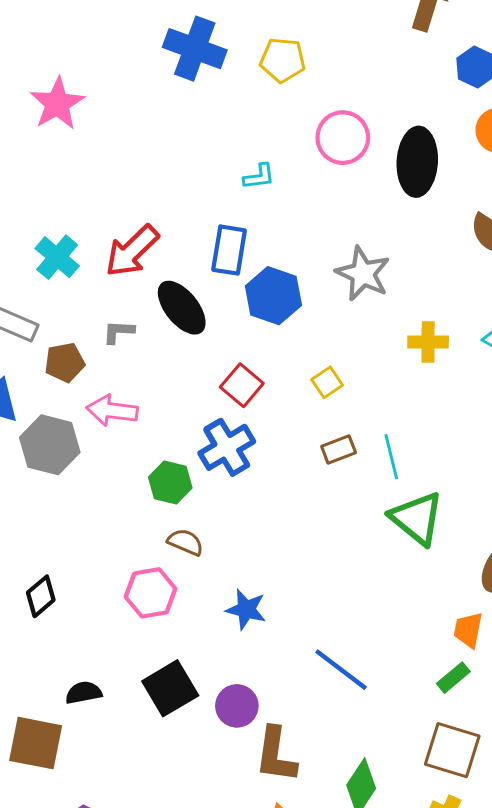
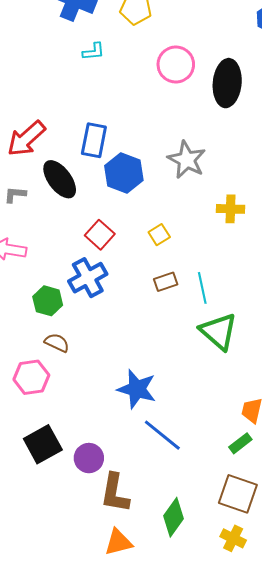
cyan L-shape: (259, 176) -> (93, 52), moved
blue star: (246, 609) -> (137, 389), moved, size x1.4

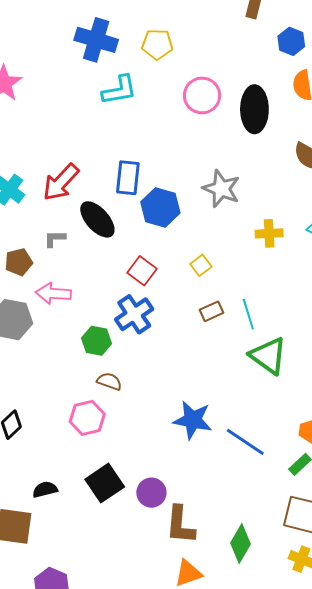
cyan L-shape: (93, 52) -> (119, 90), size x1.6
blue line: (162, 435) -> (245, 442), moved

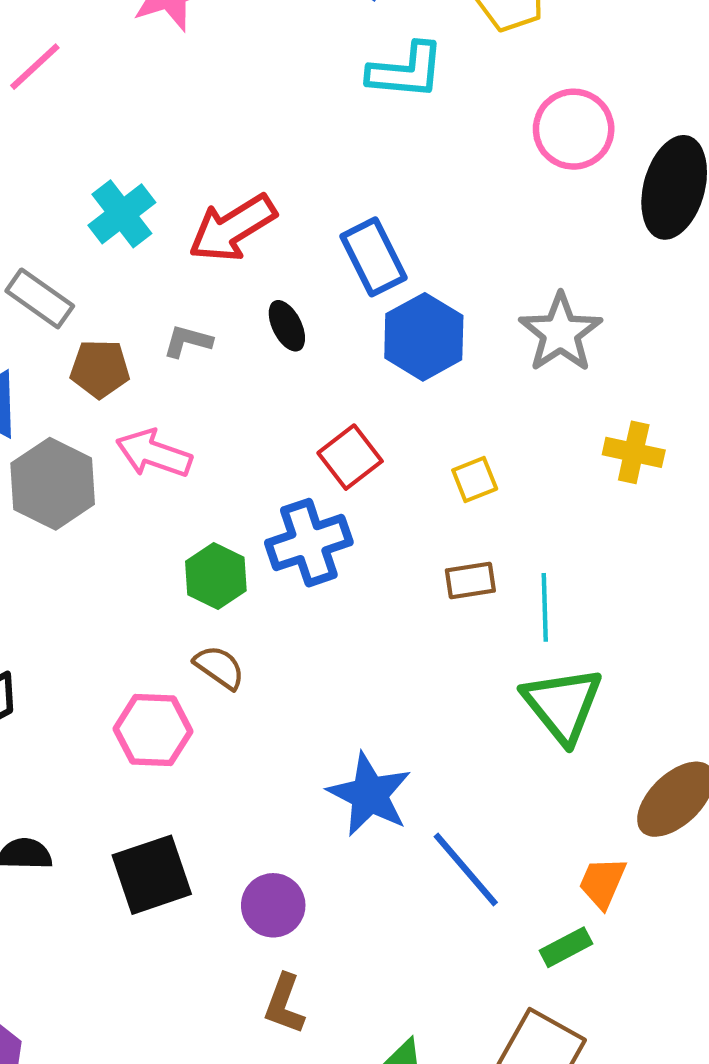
blue rectangle: (128, 178) -> (374, 257), turned -48
black ellipse: (97, 219) -> (287, 326), size x0.6
purple circle: (151, 493) -> (273, 905), moved
brown L-shape: (180, 525) -> (284, 1004), size x0.7

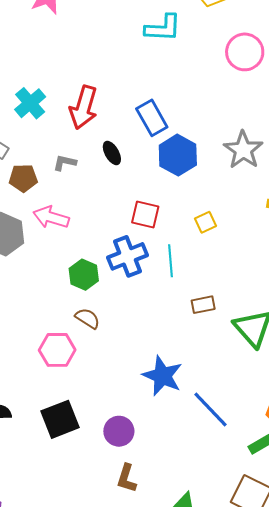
red arrow: (232, 228) -> (83, 107), turned -39
red square: (350, 457) -> (145, 214), turned -36
brown rectangle: (470, 581) -> (203, 305), moved
cyan line: (545, 607) -> (170, 261), moved

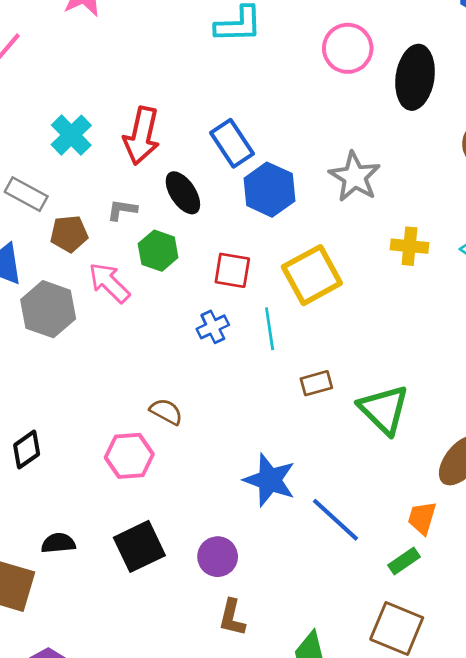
black ellipse: (112, 153) -> (183, 193), size x1.4
pink arrow: (51, 217) -> (109, 283), turned 32
yellow square: (206, 222) -> (312, 275), size x2.0
blue cross: (127, 256) -> (213, 327), size x0.6
green hexagon: (84, 275) -> (158, 251), moved

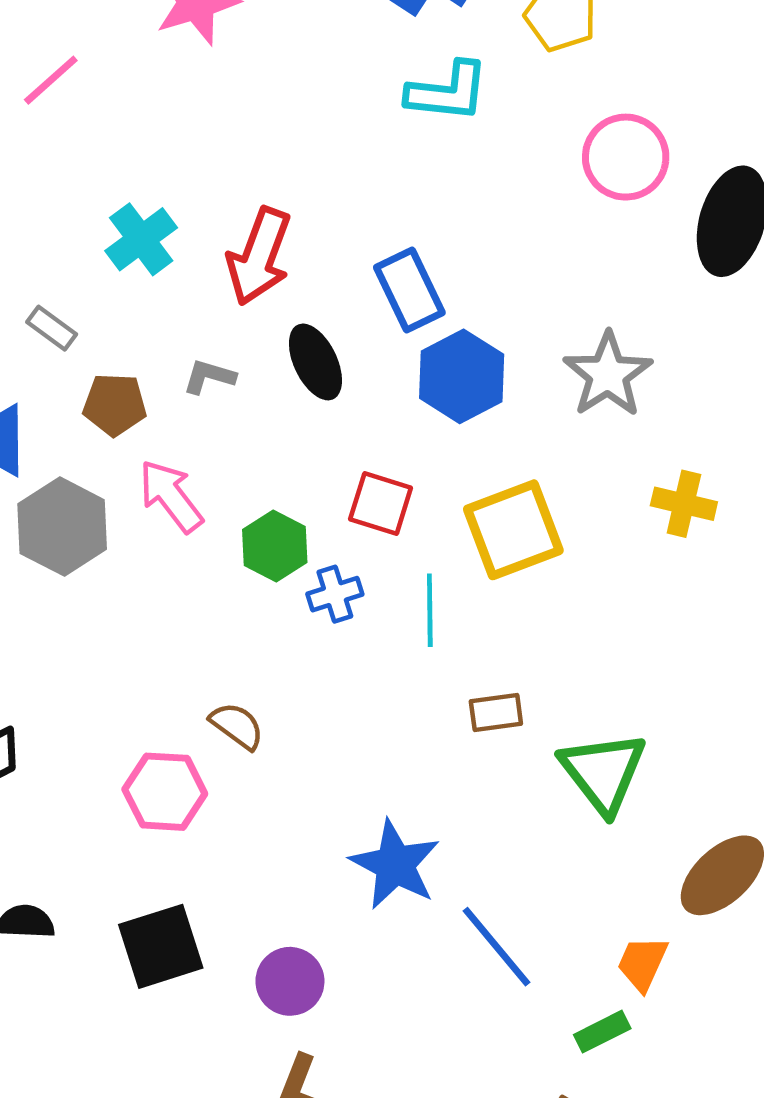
gray rectangle: (26, 194) -> (52, 328), size x0.7
green hexagon: (158, 251) -> (275, 546), moved

